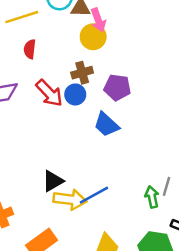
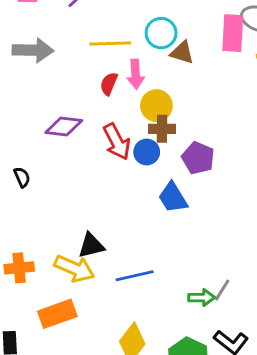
pink arrow: (98, 20) -> (136, 74), moved
yellow circle: (93, 37) -> (156, 106), moved
green arrow: (152, 197) -> (202, 298), turned 85
yellow arrow: (70, 200) -> (74, 268), moved

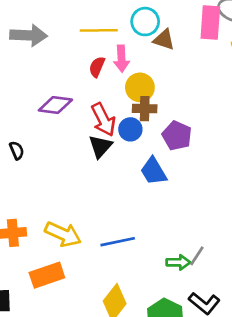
black triangle: (91, 246) -> (100, 146), moved, turned -35

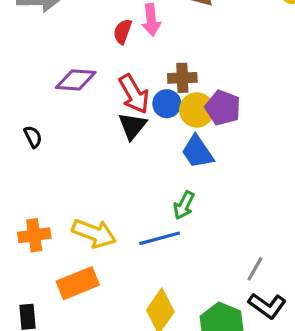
yellow circle: (140, 87) -> (197, 110), moved
gray line: (197, 256) -> (255, 269), moved
green arrow: (178, 262) -> (184, 205), moved, turned 120

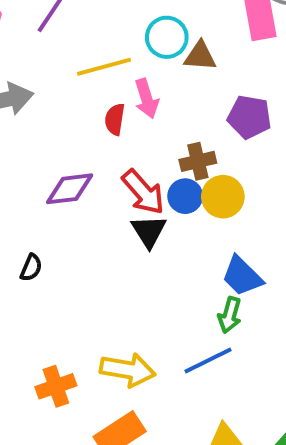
purple pentagon: (223, 108) -> (249, 117), moved
black semicircle: (33, 137) -> (31, 268), turned 60
blue trapezoid: (197, 152) -> (242, 276), moved

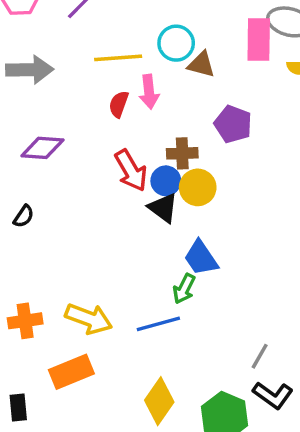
purple diamond: (70, 189) -> (42, 148), moved
black triangle: (149, 231) -> (163, 208), moved, turned -32

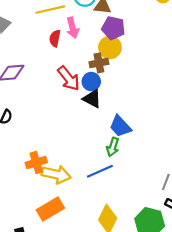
purple pentagon: (233, 124) -> (113, 28), moved
yellow circle: (198, 187) -> (110, 47), moved
orange cross: (25, 321) -> (36, 163), moved

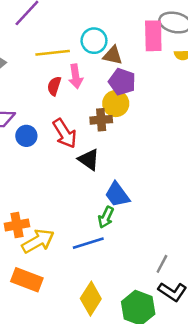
blue circle: (91, 82) -> (26, 136), moved
yellow arrow: (56, 174) -> (38, 241), turned -48
orange rectangle: (50, 209) -> (27, 280), turned 45

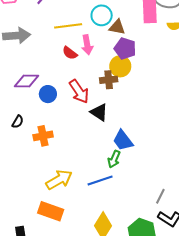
red semicircle: (54, 86) -> (70, 53), turned -70
orange cross: (17, 225) -> (43, 136), moved

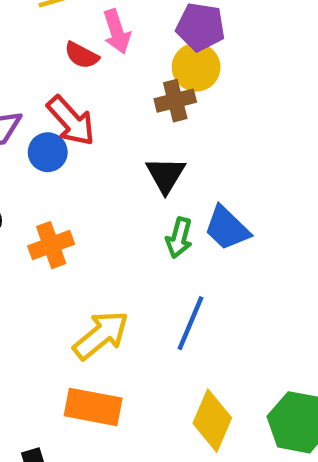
red arrow: (79, 91) -> (71, 121), moved
black triangle: (99, 112) -> (166, 175), turned 36
green arrow: (114, 159) -> (179, 238), moved
blue line: (100, 180) -> (191, 323), turned -40

